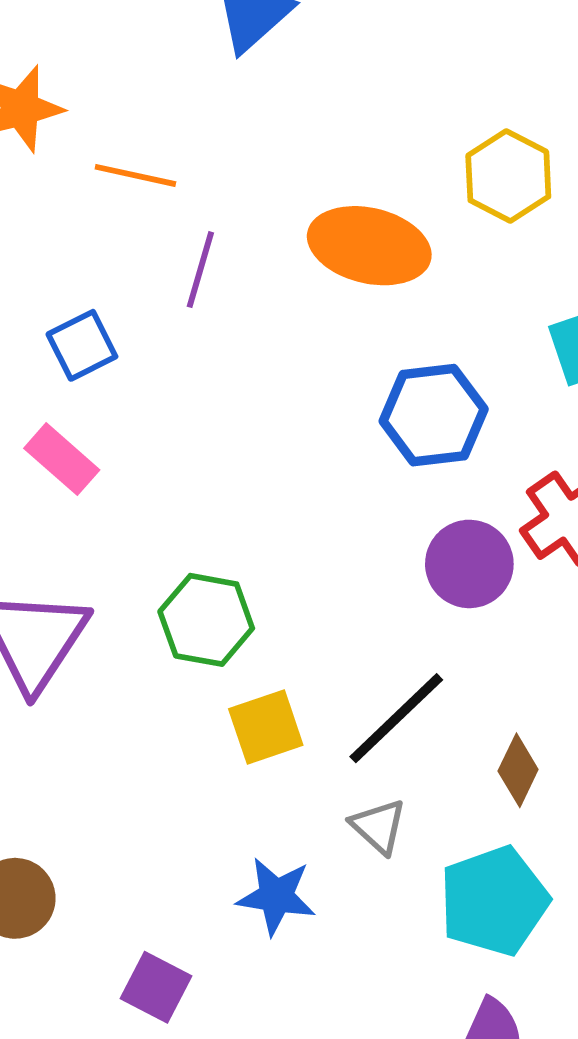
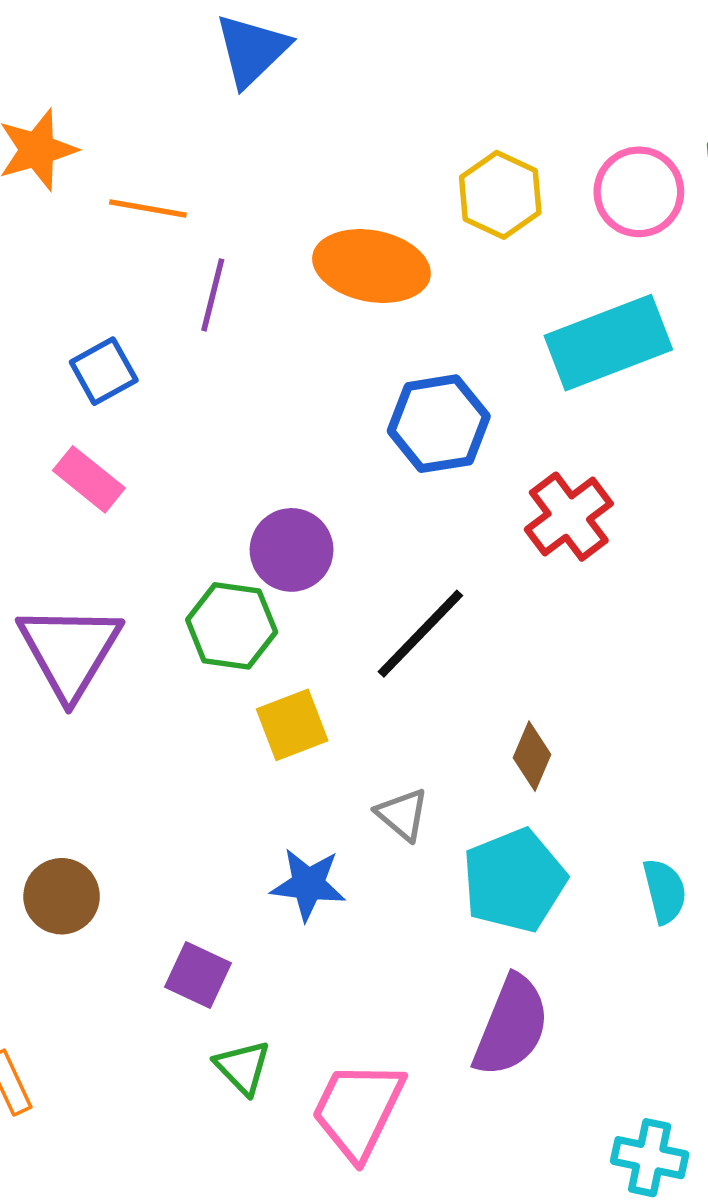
purple circle: (469, 564) -> (292, 550), moved
black line: (396, 718) -> (420, 634), moved

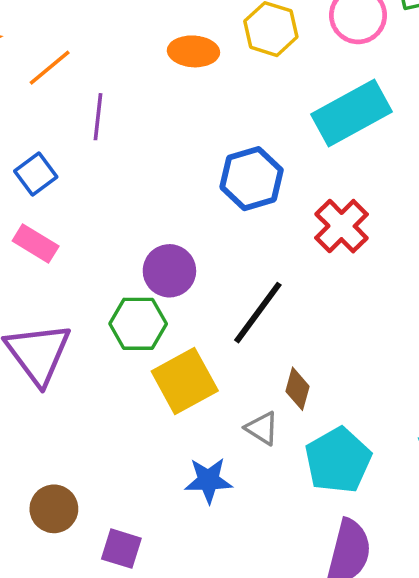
orange line: (148, 208) -> (50, 68), turned -42
orange ellipse: (371, 266) -> (193, 51), moved, size x0.7
yellow square: (292, 725) -> (185, 381), size x1.4
brown diamond: (532, 756) -> (298, 389), moved
purple square: (198, 975) -> (121, 549), moved

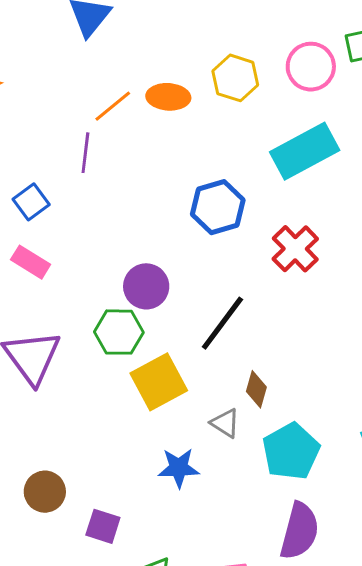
orange line: (50, 68) -> (113, 106), moved

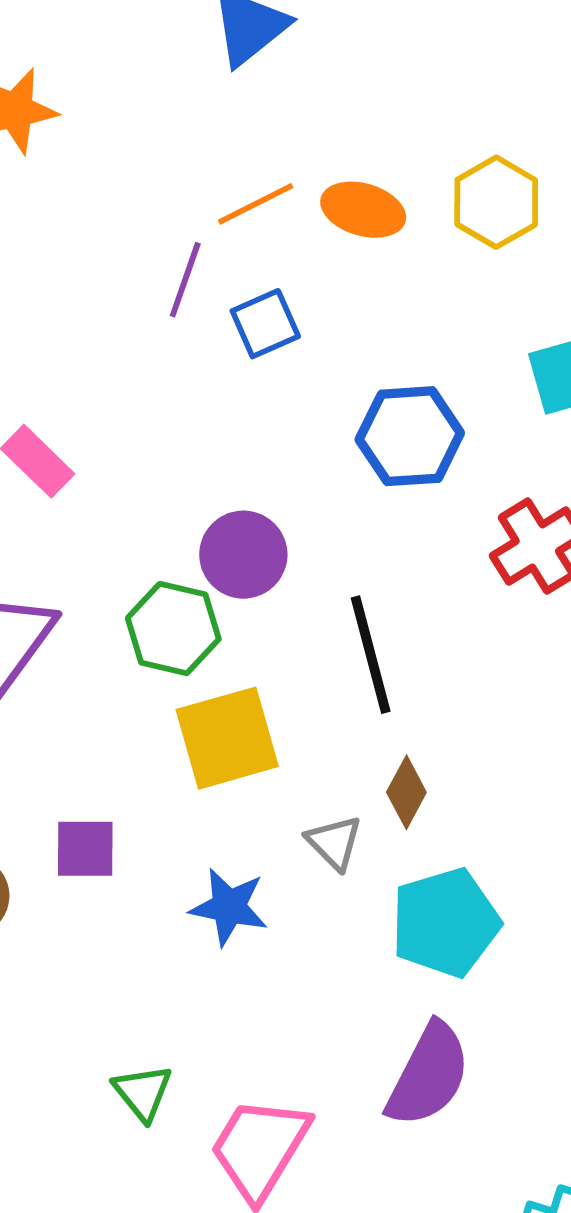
blue square: (31, 202) -> (265, 324), moved
black line: (222, 323) -> (371, 655), turned -64
purple square: (103, 526) -> (85, 849), moved, turned -30

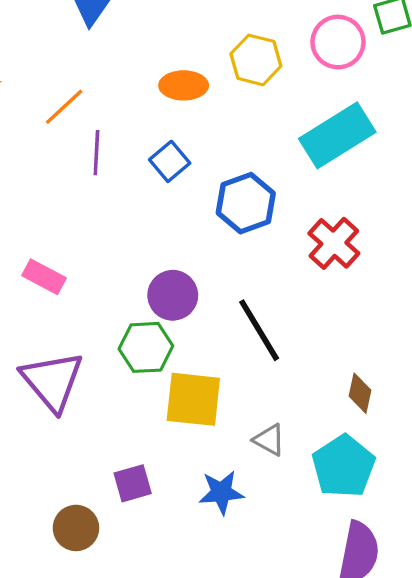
orange line: (256, 204) -> (64, 107), moved
blue square: (265, 324) -> (170, 161), moved
yellow square: (227, 738) -> (193, 399), turned 38
brown diamond: (406, 792) -> (360, 393), moved

